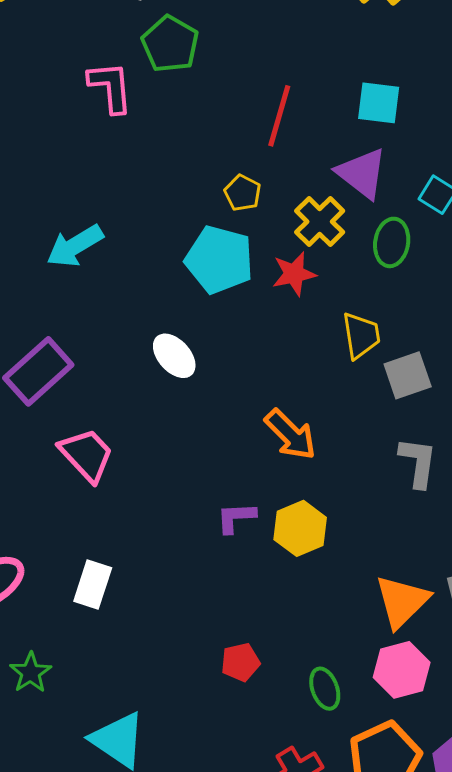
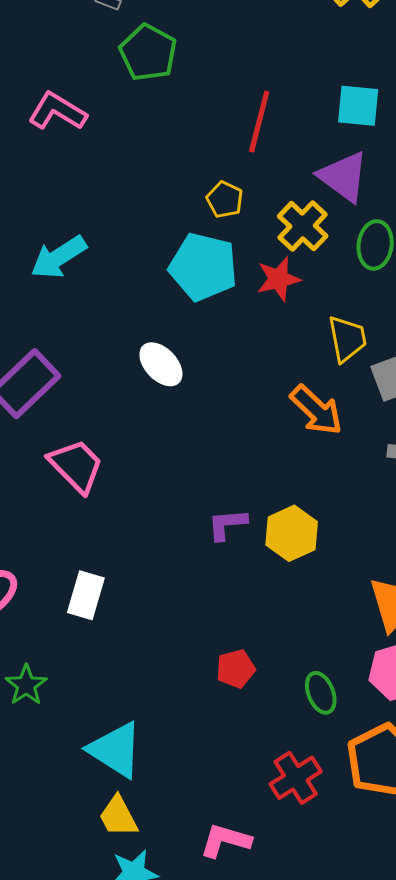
pink L-shape: (110, 87) -> (57, 111), moved, turned -52
orange arrow: (290, 435) -> (316, 410), moved

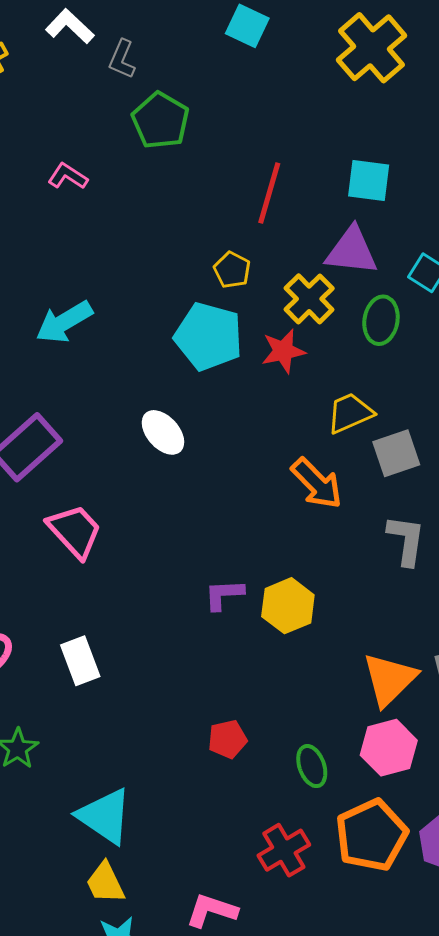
pink L-shape: (57, 111) -> (68, 176), size x0.7
purple triangle: (343, 177) -> (352, 251), turned -32
yellow trapezoid: (347, 339) -> (350, 413), turned -105
white rectangle: (86, 595) -> (80, 661), turned -39

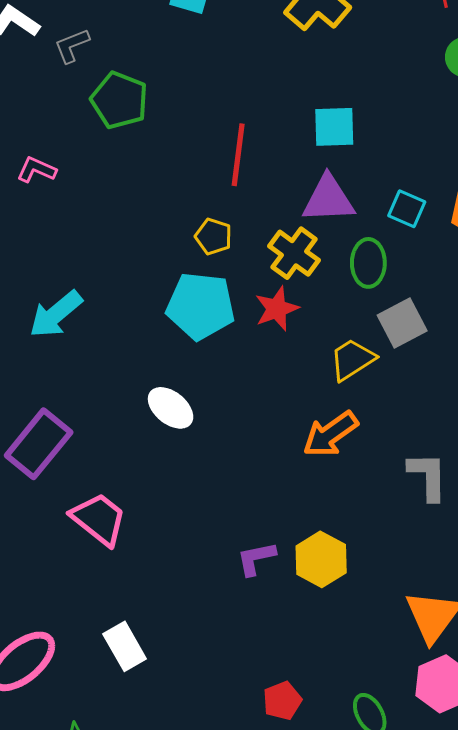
gray L-shape: (122, 59) -> (72, 46), turned 54
gray square: (396, 453) -> (402, 323), moved
orange arrow: (317, 483) -> (330, 434), turned 108

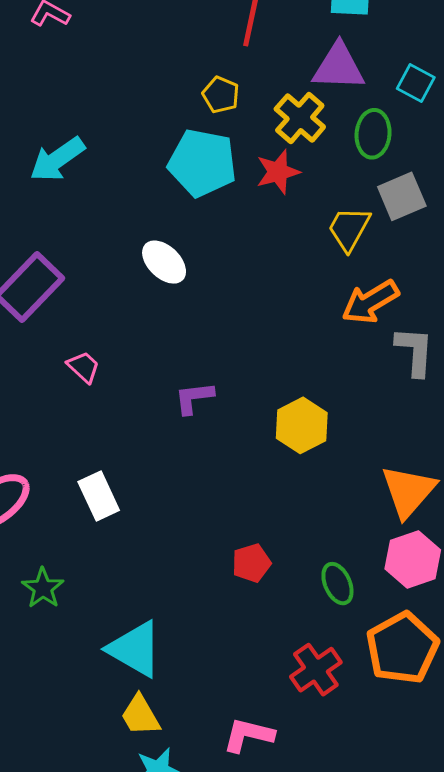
yellow trapezoid: (352, 359) -> (349, 229), turned -33
orange arrow: (330, 434) -> (370, 302), moved
pink trapezoid: (99, 519) -> (83, 367), size x0.6
purple L-shape: (256, 558) -> (194, 398), moved

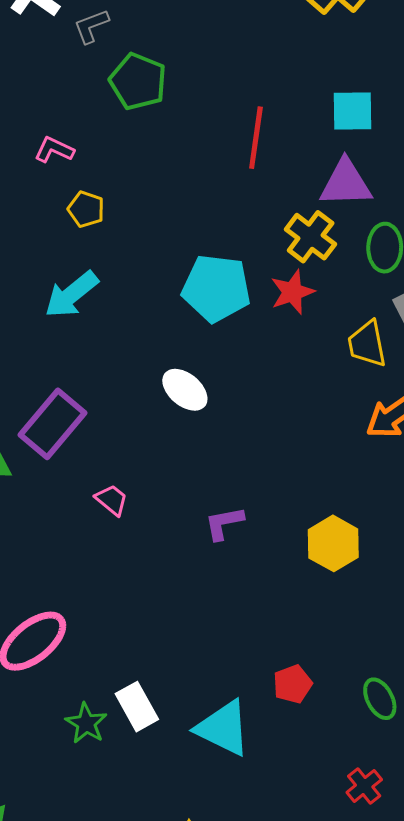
yellow pentagon: (221, 95) -> (86, 209), moved
yellow trapezoid: (349, 229) -> (367, 344), turned -36
white rectangle: (99, 496) -> (137, 707), moved
cyan triangle: (135, 649) -> (223, 728), moved
red cross: (316, 670) -> (364, 786), size x0.7

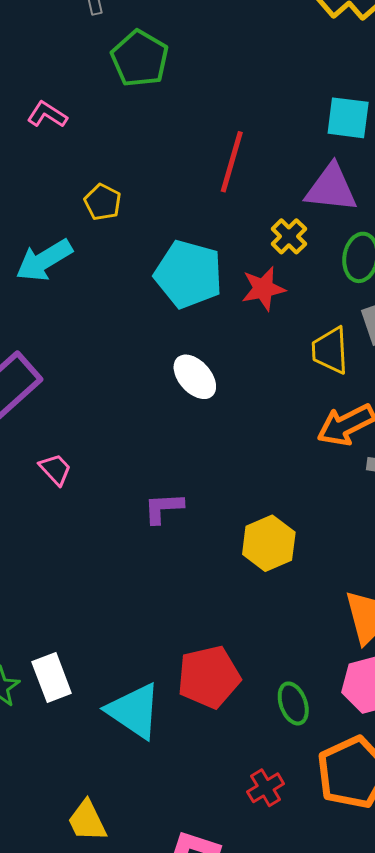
red line: (256, 138) -> (232, 162), moved
yellow pentagon: (86, 209) -> (103, 202), moved
yellow cross: (311, 237) -> (289, 236), size x0.7
white ellipse: (185, 390) -> (195, 377), moved
red pentagon: (293, 684) -> (209, 677), size x1.6

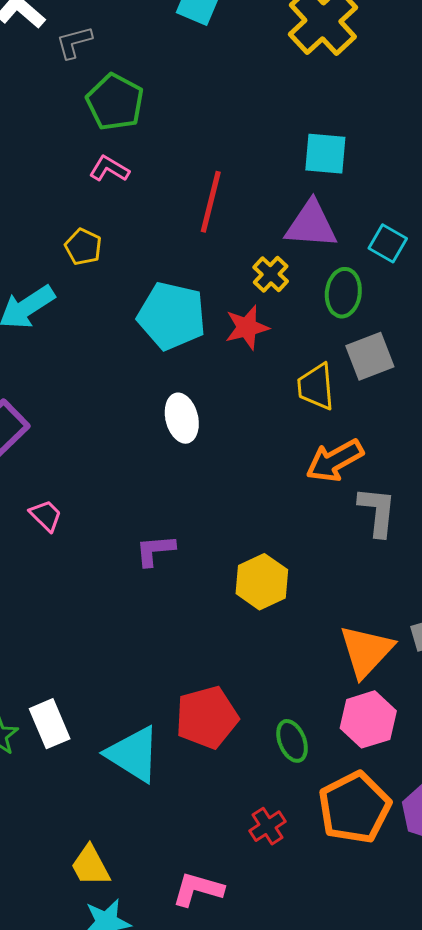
pink L-shape: (47, 115) -> (109, 169), moved
white ellipse: (195, 377) -> (182, 418), turned 30

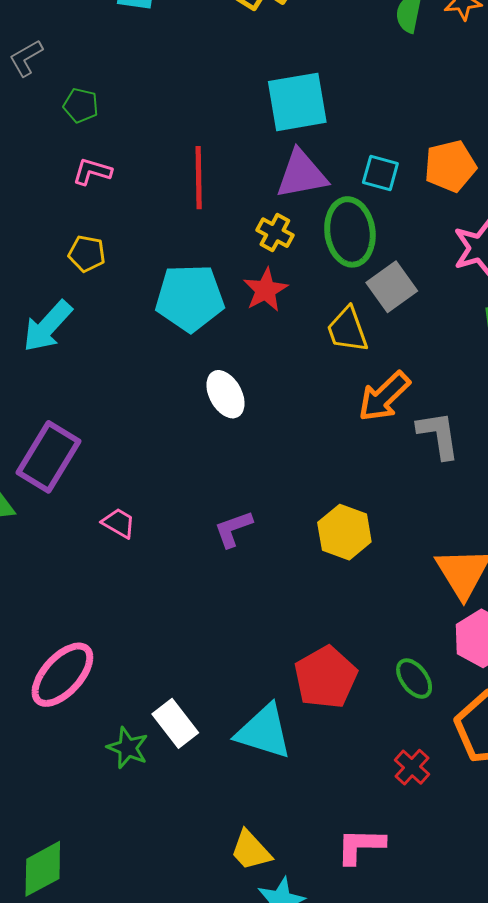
green pentagon: (115, 102) -> (81, 105), size x0.6
cyan square: (325, 154) -> (297, 102), size x1.4
green ellipse: (343, 293) -> (350, 232), size x1.4

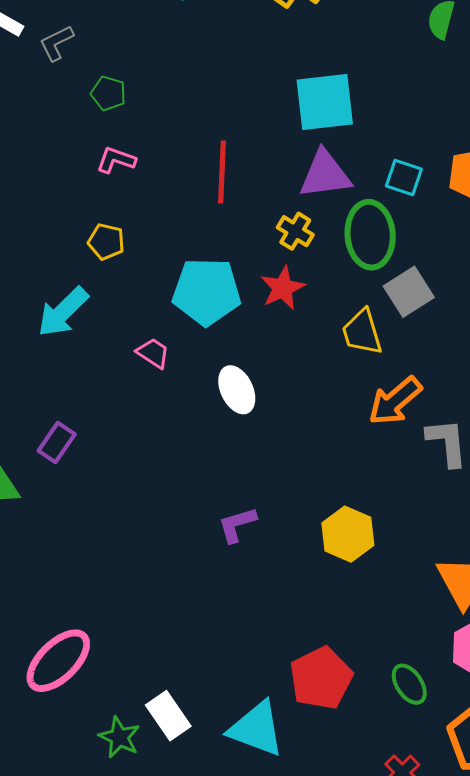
purple rectangle: (49, 457) -> (57, 443), size x0.6
pink trapezoid: (119, 523) -> (153, 353), moved

